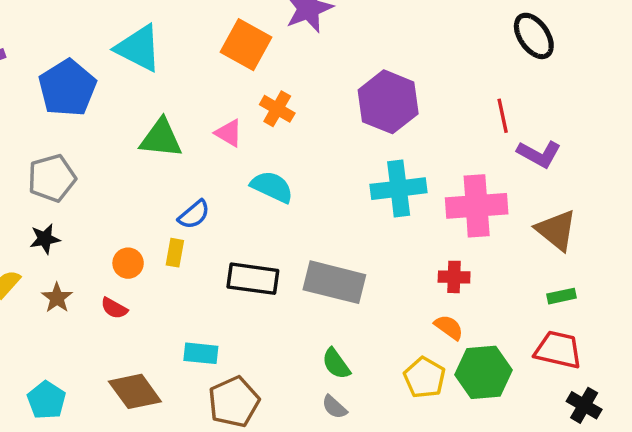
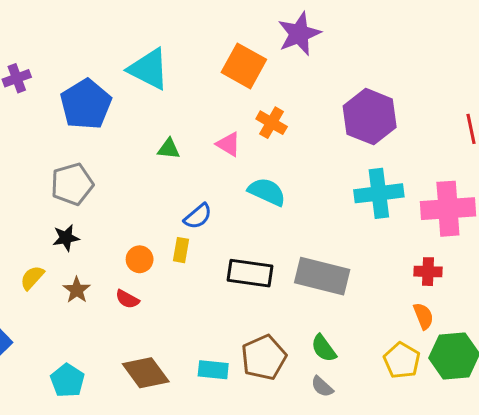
green triangle: (161, 138) -> (169, 149), size x0.6
orange semicircle: (449, 327) -> (423, 316), turned 32
cyan rectangle: (201, 353) -> (213, 370), moved
brown pentagon: (234, 402) -> (264, 357), moved

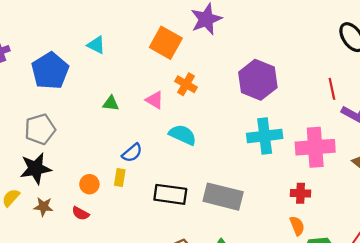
cyan triangle: (149, 69) -> (96, 45), size x0.6
black star: (66, 238) -> (36, 169), size x1.6
brown star: (77, 290) -> (43, 207), turned -30

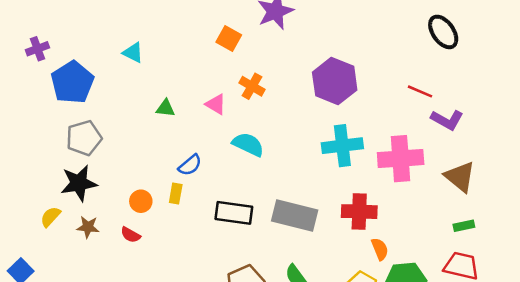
orange square: (166, 43) -> (229, 38), size x0.7
cyan triangle: (96, 45) -> (133, 53), moved
blue pentagon: (50, 71) -> (72, 82), moved
red line: (332, 89) -> (420, 91), turned -55
red cross: (301, 193) -> (359, 212), moved, size x1.5

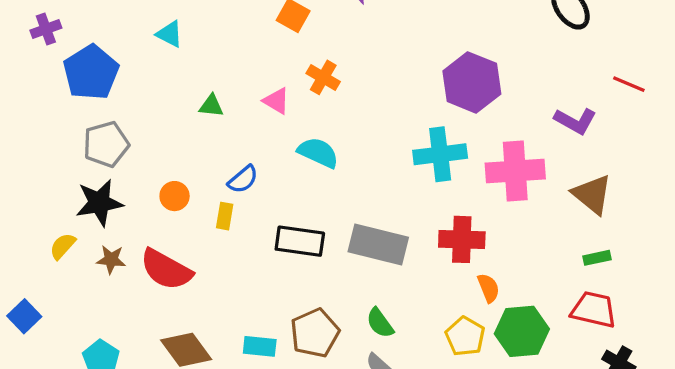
purple hexagon: (335, 81) -> (472, 82), moved
red line: (420, 91) -> (629, 84), moved
orange circle: (141, 201) -> (175, 196), moved
red semicircle: (131, 235) -> (166, 270), size x2.0

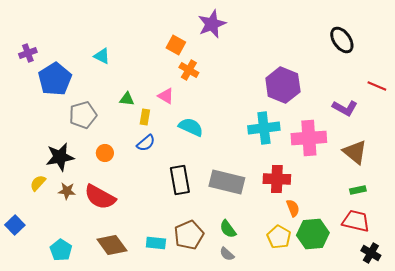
orange cross: (323, 77) -> (189, 70), moved
gray pentagon: (106, 144) -> (83, 115), moved
yellow rectangle: (225, 216) -> (145, 117), moved
black rectangle: (300, 241) -> (180, 180), turned 72

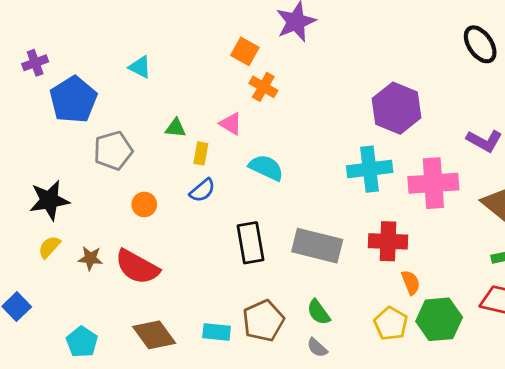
black star: (60, 157) -> (49, 200), moved

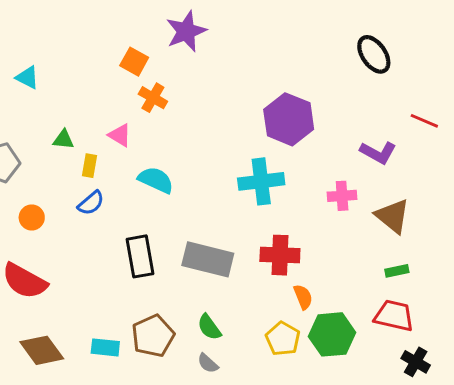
pink cross: (433, 183) -> (342, 196), moved, size x0.6

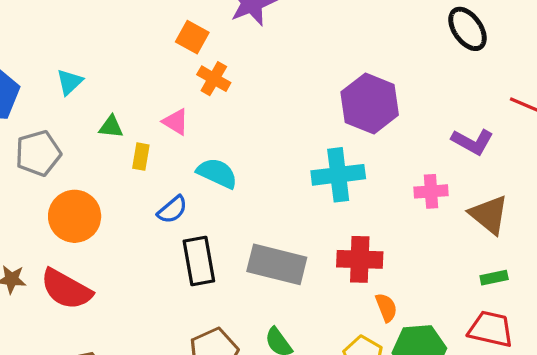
cyan triangle: (27, 77) -> (70, 82), moved, turned 50
blue semicircle: (91, 203) -> (172, 210), moved
orange circle: (32, 217) -> (75, 216), size x1.8

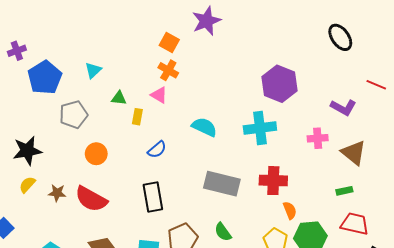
orange cross: (214, 79) -> (168, 70), moved
cyan semicircle: (217, 173) -> (204, 127), moved
orange circle: (75, 216) -> (96, 154), size x0.7
black rectangle: (199, 261) -> (153, 197), moved
green rectangle: (494, 278) -> (344, 191), moved

